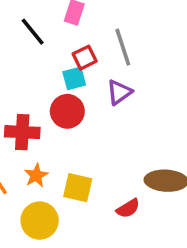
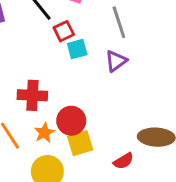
red square: (85, 58) -> (64, 31), moved
red circle: (67, 111) -> (71, 121), moved
yellow square: (78, 188) -> (80, 143), turned -30

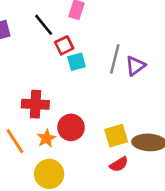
gray line: (119, 22) -> (115, 59), moved, turned 32
purple triangle: (116, 61) -> (135, 66), moved
yellow square: (80, 143) -> (116, 136), moved

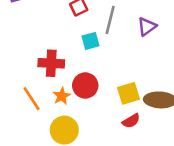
gray line: (115, 59) -> (110, 20), moved
cyan square: (76, 62) -> (90, 41), moved

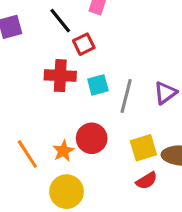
gray line: (110, 20) -> (126, 96), moved
purple triangle: (147, 27) -> (165, 93), moved
red cross: (51, 63) -> (60, 76), moved

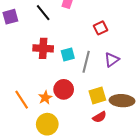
red square: (84, 44) -> (101, 28), moved

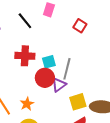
red square: (101, 28) -> (80, 26), moved, turned -32
purple triangle: (112, 60) -> (59, 85), moved
red circle: (64, 89) -> (45, 78), moved

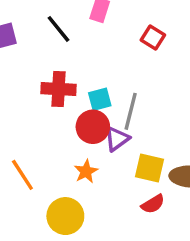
yellow square: (78, 102) -> (149, 168), turned 30
orange star: (27, 104) -> (86, 171), moved

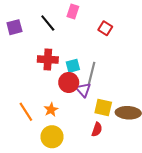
purple triangle: (117, 139) -> (83, 90), turned -35
orange star: (86, 171) -> (51, 110), moved
red semicircle: (153, 204) -> (97, 129), moved, turned -40

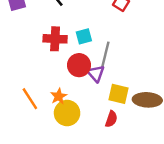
cyan square: (73, 66) -> (84, 36), moved
yellow circle: (52, 137) -> (67, 113), moved

